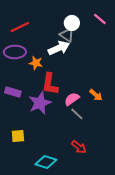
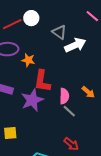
white circle: (72, 23) -> (31, 18), moved
white arrow: (59, 48) -> (75, 45), moved
pink semicircle: (72, 99) -> (64, 96), turned 126

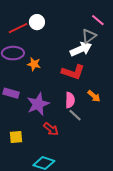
gray triangle: (59, 32) -> (89, 36), moved, turned 49
red L-shape: (42, 81) -> (73, 72), moved, turned -80
red arrow: (71, 144) -> (51, 129), moved

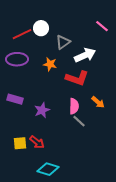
gray triangle: (89, 36) -> (63, 42), moved
orange star: (34, 64) -> (50, 64), moved
purple star: (38, 104) -> (42, 110), size x0.7
red arrow: (51, 129) -> (37, 142), moved

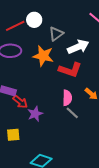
orange star: (50, 64) -> (43, 56), size x1.5
purple star: (42, 110) -> (35, 114), moved
red arrow: (37, 142) -> (20, 102), moved

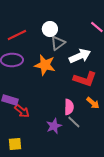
white circle: (34, 20) -> (50, 29), moved
red L-shape: (70, 70) -> (85, 79), moved
purple star: (35, 114) -> (54, 126), moved

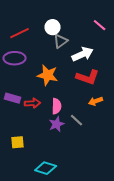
orange star: (45, 65) -> (48, 75), moved
orange arrow: (93, 103) -> (96, 101), turned 120
pink semicircle: (69, 107) -> (57, 106), moved
red arrow: (22, 111) -> (33, 103), moved, turned -42

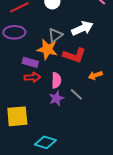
gray triangle: (61, 41) -> (55, 35), moved
red L-shape: (88, 77) -> (74, 55), moved
purple rectangle: (13, 98) -> (30, 62), moved
yellow square: (18, 142) -> (17, 116), size x1.6

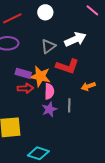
orange star: (47, 49) -> (40, 76), moved
gray line: (76, 94) -> (69, 105), turned 48

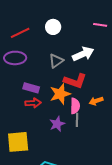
pink line: (92, 10) -> (100, 25), turned -32
orange star: (40, 76) -> (60, 94), moved, turned -30
pink semicircle: (49, 91) -> (75, 106), moved

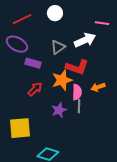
pink line: (100, 25) -> (102, 23), moved
purple ellipse: (15, 58) -> (17, 44), turned 30
purple rectangle: (31, 88) -> (33, 63), moved
red arrow: (33, 103) -> (35, 89), turned -42

